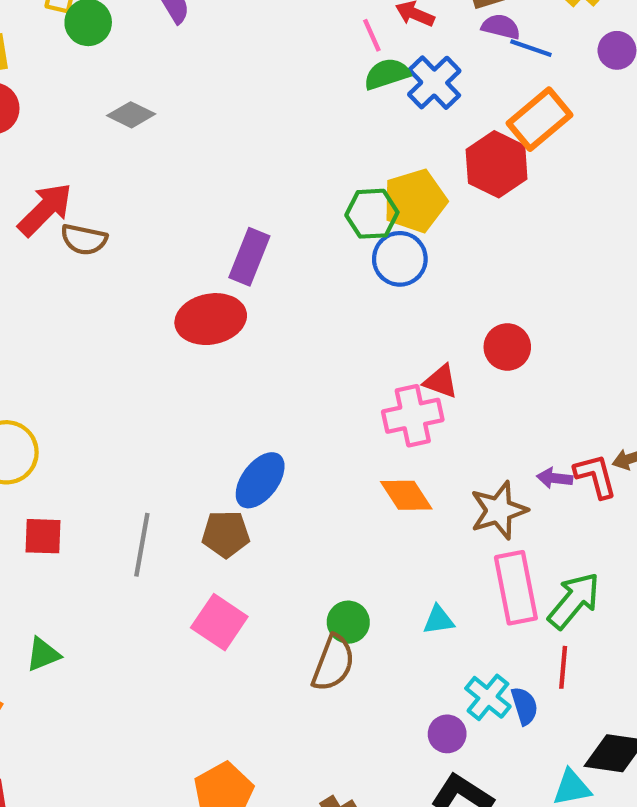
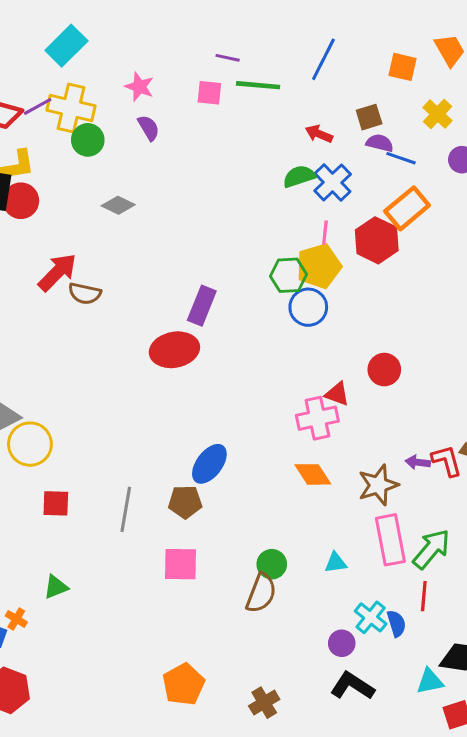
pink line: (372, 35) -> (325, 233), moved, turned 30
pink square: (219, 622) -> (181, 564), turned -33

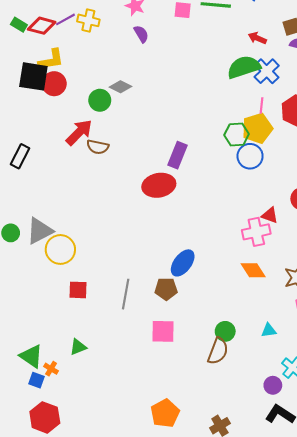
yellow cross: (71, 108) -> (88, 20), size x0.7
green circle: (88, 140) -> (100, 100), moved
green semicircle: (299, 176) -> (244, 67), size x1.5

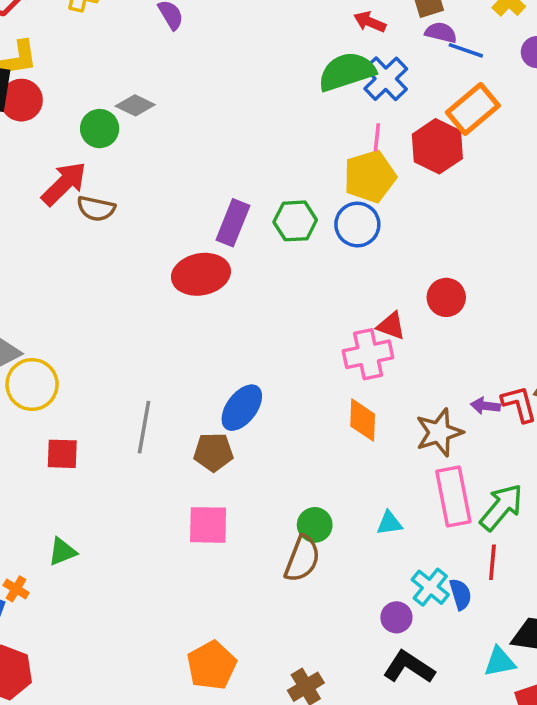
green hexagon: (237, 134) -> (295, 221), moved
orange diamond: (253, 270) -> (363, 420), turned 35
gray line: (126, 294) -> (144, 427), moved

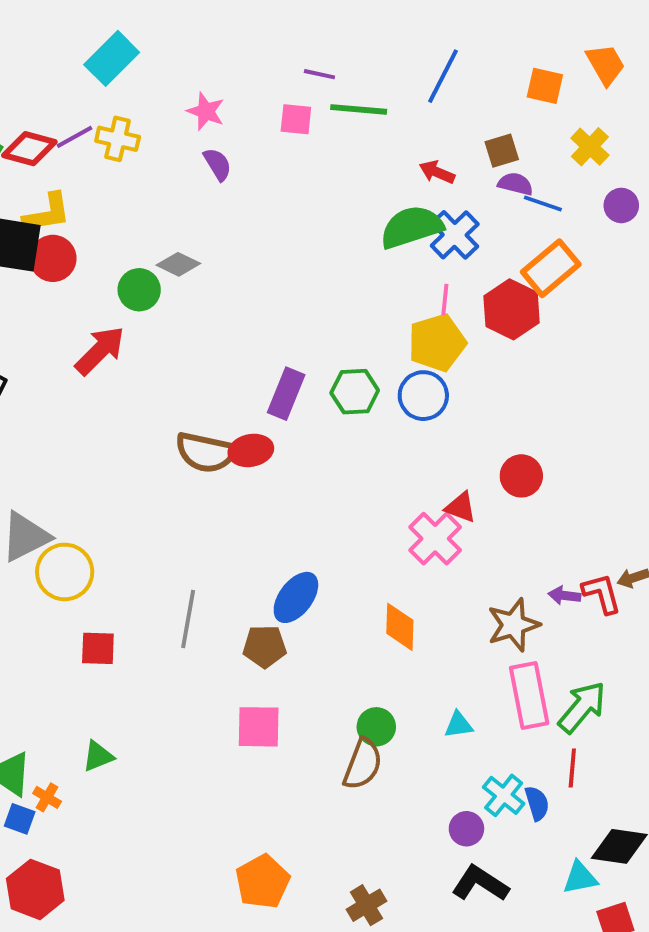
brown semicircle: (96, 209) -> (206, 452), moved, size x1.4
red ellipse: (201, 274) -> (251, 450), size x0.7
pink cross: (368, 354) -> (435, 539), turned -33
orange diamond: (363, 420) -> (400, 627), moved

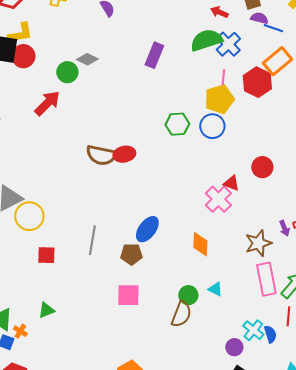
purple rectangle: (286, 394) -> (154, 55), moved
purple arrow: (564, 595) -> (284, 228), turned -119
cyan triangle: (459, 725) -> (215, 289), moved, turned 35

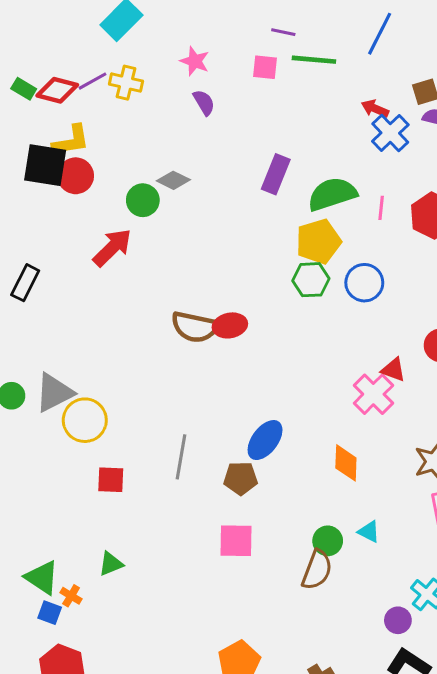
green semicircle: (206, 40) -> (332, 194), moved
blue cross: (228, 44) -> (390, 133), moved
yellow pentagon: (219, 99) -> (318, 241), moved

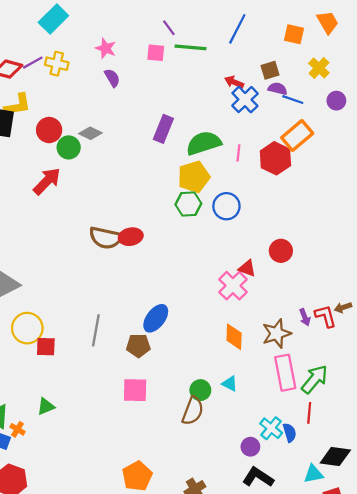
purple line: (283, 32) -> (169, 28), turned 42
red circle: (76, 176) -> (49, 130), moved
yellow circle: (85, 420) -> (27, 328), moved
orange diamond: (346, 463) -> (234, 337), moved

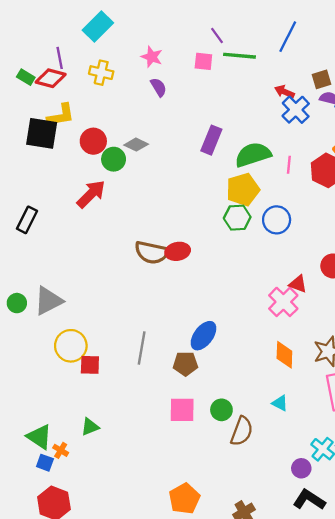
purple line: (33, 63) -> (60, 58), moved, turned -72
green circle: (200, 390) -> (221, 410), moved

